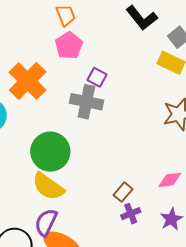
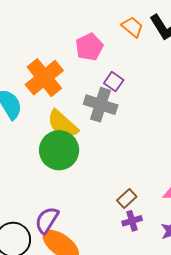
orange trapezoid: (66, 15) -> (132, 27), moved, turned -35
yellow semicircle: (48, 186) -> (63, 124), moved

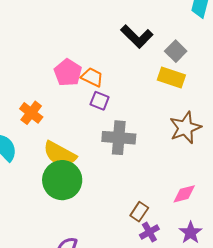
orange trapezoid: (132, 27) -> (92, 77), moved
orange cross: (44, 78) -> (31, 113), size x0.6
gray cross: (101, 105) -> (119, 138), moved

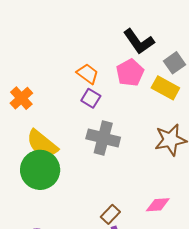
pink pentagon: (68, 73) -> (130, 73), moved

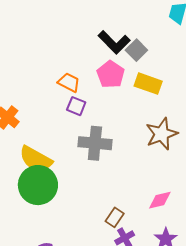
gray square: (174, 63) -> (136, 50), moved

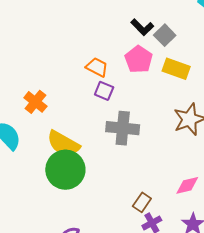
black L-shape: (114, 42) -> (142, 27), size x0.7

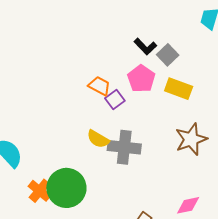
purple square: (104, 91) -> (115, 99), moved, turned 30
orange cross: (35, 102) -> (40, 191), moved
yellow semicircle: (63, 144) -> (98, 139), moved, size x0.7

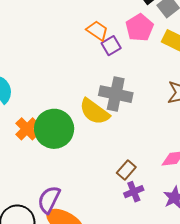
yellow semicircle: (98, 139) -> (94, 112), moved, size x1.4

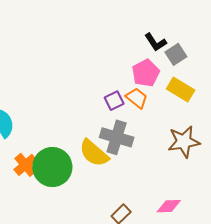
orange trapezoid: (97, 31) -> (137, 98), moved
purple square: (111, 46) -> (114, 101), moved

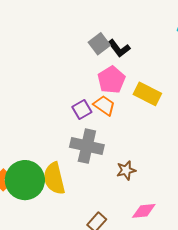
gray square: (176, 54) -> (99, 44), moved
brown star: (184, 142) -> (126, 170), moved, size x0.6
yellow semicircle: (94, 153) -> (54, 178), moved, turned 40

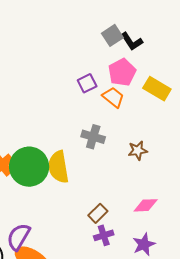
purple square: (82, 109) -> (87, 83), moved
gray cross: (87, 146) -> (93, 137), size x0.7
brown star: (126, 170) -> (138, 150), moved

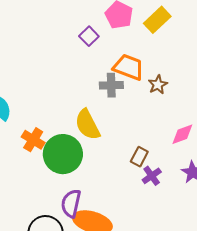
yellow rectangle: (157, 89) -> (157, 20), turned -56
orange trapezoid: (113, 97) -> (129, 67), moved, size x1.4
green circle: (29, 167) -> (63, 154), moved

